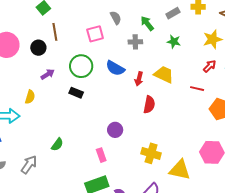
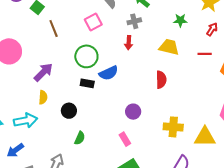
green star: (174, 42) -> (180, 20), moved
black circle: (38, 48) -> (69, 111), moved
blue semicircle: (115, 68) -> (109, 73), moved, turned -42
purple arrow: (48, 74) -> (43, 72), moved, size x1.5
red arrow: (139, 79) -> (129, 43), moved

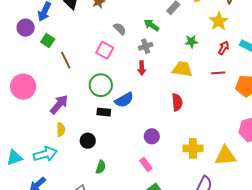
pink square: (93, 22) -> (105, 50), turned -30

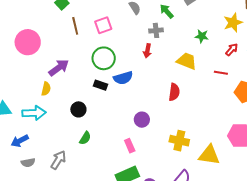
pink square: (105, 50) -> (103, 25), moved, turned 30
yellow semicircle: (61, 130) -> (46, 89), moved

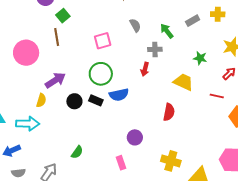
brown line: (75, 26) -> (57, 37), moved
black circle: (78, 109) -> (74, 101), moved

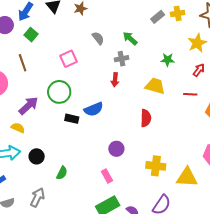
green square: (63, 16) -> (31, 35), moved
gray rectangle: (193, 21) -> (158, 17), moved
green circle: (101, 74) -> (59, 92), moved
yellow semicircle: (41, 100) -> (18, 128), turned -72
black circle: (74, 101) -> (37, 156), moved

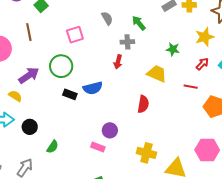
pink rectangle: (107, 176) -> (98, 147), moved, turned -48

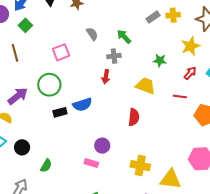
black rectangle: (70, 94) -> (60, 112), turned -32

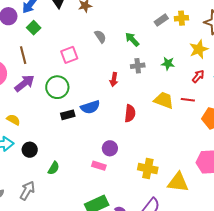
gray cross: (114, 56) -> (138, 66), moved
yellow trapezoid: (145, 86) -> (164, 100), moved
purple arrow: (18, 96) -> (24, 83), moved
red semicircle: (134, 117) -> (130, 113), moved

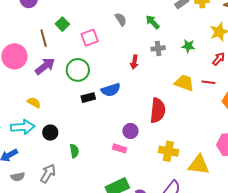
green square: (34, 28) -> (62, 24), moved
red semicircle: (130, 113) -> (158, 110), moved, size x1.4
green semicircle: (54, 168) -> (74, 151), turned -40

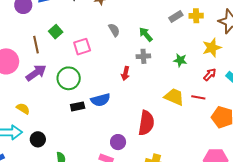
gray cross: (158, 48) -> (143, 56), moved

